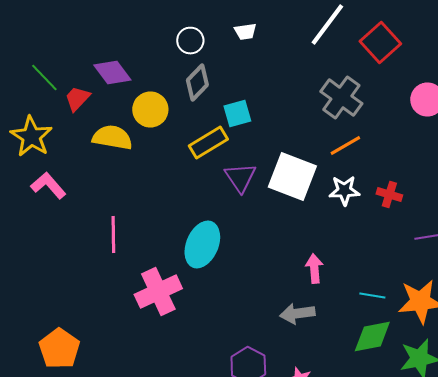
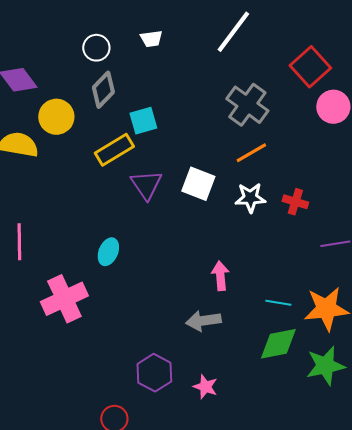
red square: (380, 42) -> (310, 67), moved
white square: (292, 176) -> (198, 184), size x0.7
cyan ellipse: (202, 244) -> (108, 252), size x0.6

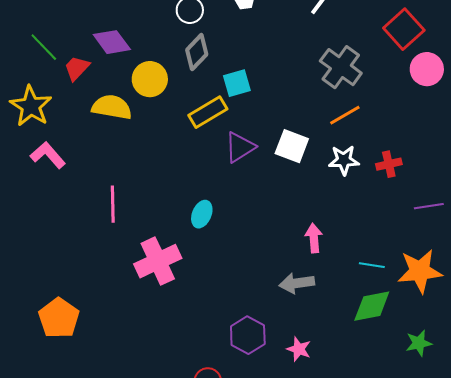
purple triangle: (146, 185) -> (240, 147), turned 32
red cross: (295, 202) -> (389, 164), turned -30
green star: (325, 366) -> (419, 343), moved, size x0.7

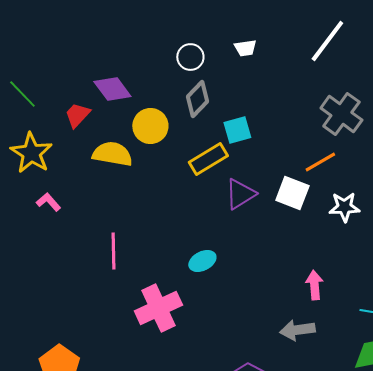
green line: (44, 47) -> (22, 94), moved
orange line: (345, 115) -> (320, 162), moved
pink L-shape: (48, 155) -> (48, 202), size x0.7
cyan ellipse: (202, 214) -> (202, 261), turned 40

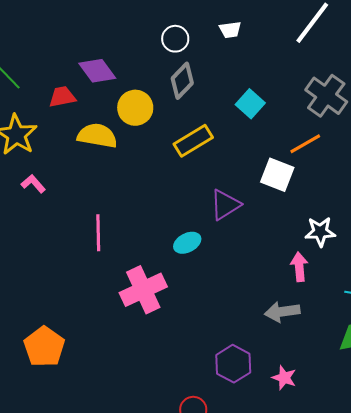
red trapezoid: (77, 115) -> (62, 97), turned 36
cyan square: (237, 130) -> (250, 104), moved, turned -32
purple triangle: (240, 194) -> (225, 205), moved
white star: (344, 207) -> (320, 232), moved

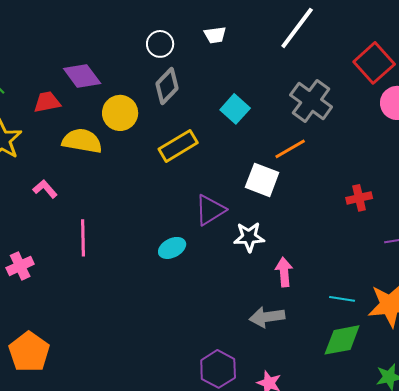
pink L-shape: (33, 184) -> (45, 189), moved
white star: (320, 232) -> (249, 237), moved
pink cross: (143, 290) -> (20, 266), moved, size x0.6

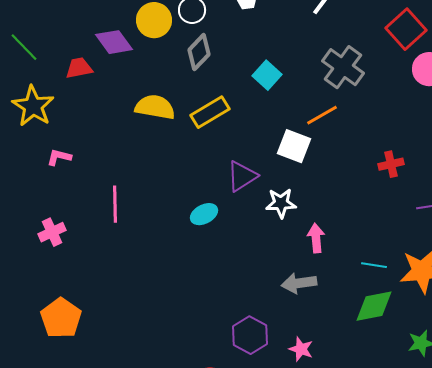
yellow circle: (120, 113) -> (154, 20), moved
yellow semicircle: (82, 141) -> (155, 107), moved
pink L-shape: (45, 189) -> (59, 157), moved, turned -35

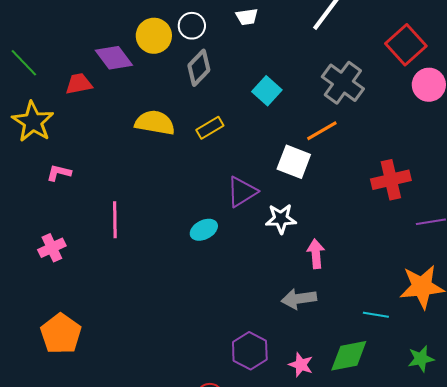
yellow rectangle: (210, 112) -> (210, 128), size x0.7
red cross: (391, 164) -> (391, 180), size x1.5
cyan line: (374, 265) -> (376, 315), moved
green diamond: (374, 306) -> (349, 356), moved

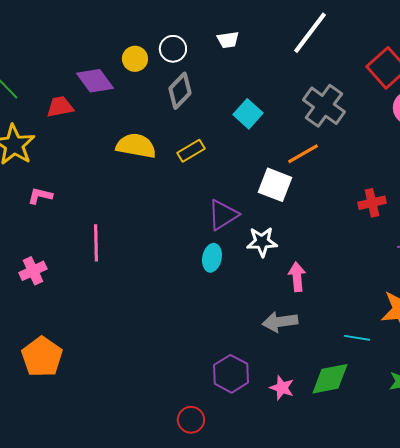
yellow circle: (154, 36) -> (135, 59), size x0.7
red cross: (391, 180) -> (372, 203), size x0.7
cyan ellipse: (204, 230) -> (212, 258), moved, turned -52

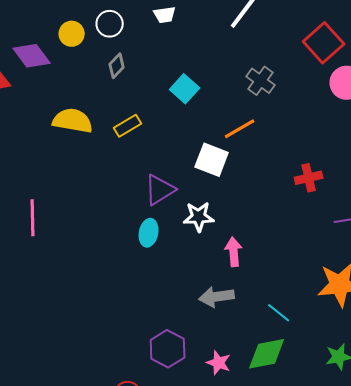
gray diamond: (180, 91) -> (117, 66), size x0.7
gray cross: (324, 106) -> (261, 81), size x0.7
cyan line: (357, 338) -> (279, 313), moved, turned 30

